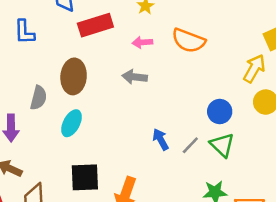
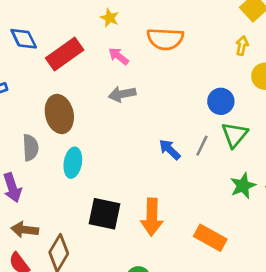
pink arrow: (142, 42) -> (119, 56), turned 60
yellow arrow: (254, 68) -> (242, 46), size x0.6
green triangle: (222, 145) -> (235, 135), turned 44
black square: (85, 177) -> (105, 214), turned 32

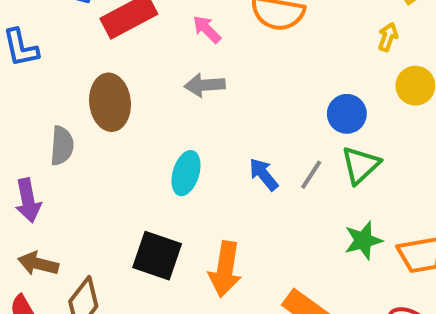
cyan ellipse: (73, 163) -> (186, 173), moved

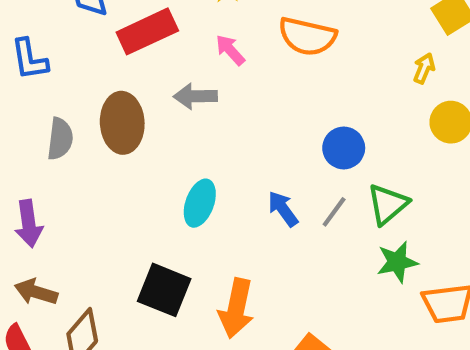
gray arrow: (205, 85) -> (195, 96), moved
blue circle: (347, 114) -> (344, 148), moved
gray semicircle: (62, 146) -> (60, 139), moved
green star: (363, 240) -> (397, 262), moved

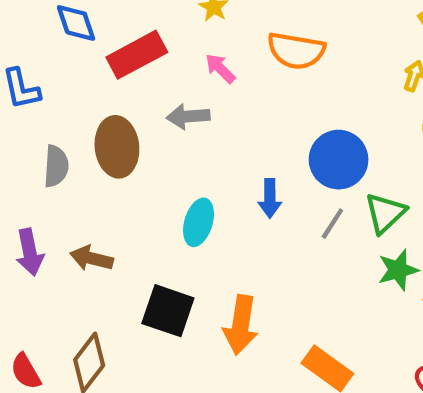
blue circle: (344, 148) -> (339, 160), size x1.4
blue arrow: (283, 209) -> (270, 198), moved, turned -141
brown arrow: (36, 292) -> (91, 258), moved

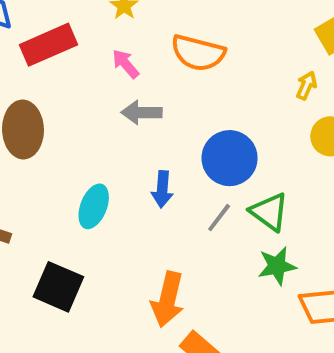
gray arrow: (188, 116) -> (142, 112), moved
green triangle: (385, 213) -> (269, 212), turned -45
orange arrow: (241, 325) -> (168, 299), moved

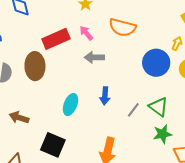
red rectangle: (49, 45) -> (56, 39), moved
blue circle: (230, 158) -> (156, 63), moved

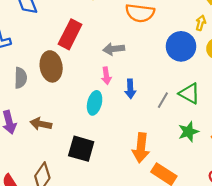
pink arrow: (86, 33) -> (106, 76), moved, turned -140
red rectangle: (56, 39) -> (70, 34), turned -32
green star: (162, 134) -> (188, 132), moved

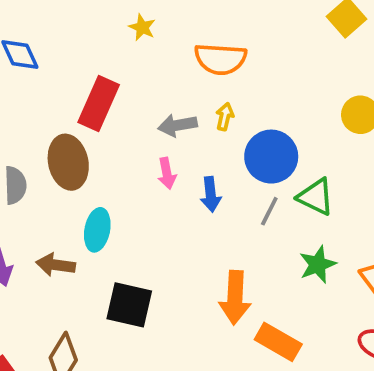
yellow arrow: (201, 23) -> (225, 117), moved
blue circle: (181, 46) -> (271, 157), moved
cyan ellipse: (95, 103) -> (97, 230), moved

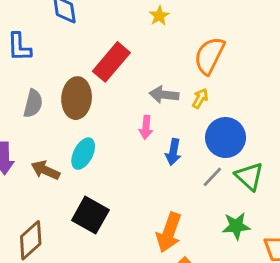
orange semicircle: (220, 59) -> (209, 56), turned 96

